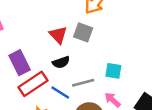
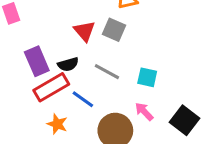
black semicircle: (61, 62) -> (68, 64), moved
gray line: (83, 83) -> (107, 72), moved, turned 40

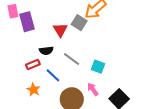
gray square: (114, 30) -> (79, 23), moved
purple rectangle: (37, 61) -> (27, 22), moved
red rectangle: (51, 87) -> (33, 64), size x0.6

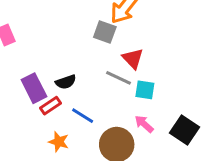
purple rectangle: (27, 22) -> (34, 88), moved
red triangle: (60, 30) -> (133, 59), moved
gray line: (72, 59) -> (119, 78), moved

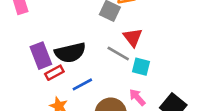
black semicircle: (66, 82) -> (70, 53), size x1.6
blue line: (83, 116) -> (82, 84), turned -66

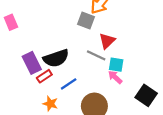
red triangle: (133, 37) -> (107, 41), turned 30
pink arrow: (137, 97) -> (115, 77), moved

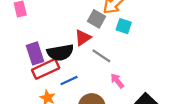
red triangle: (107, 41) -> (83, 38), moved
cyan square: (116, 65) -> (124, 26), moved
red rectangle: (44, 76) -> (46, 69), size x1.6

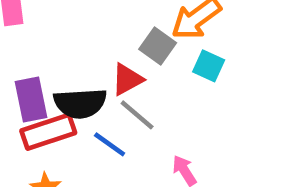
gray line: (101, 56) -> (137, 115), moved
blue line: (69, 81) -> (110, 144), moved, turned 54

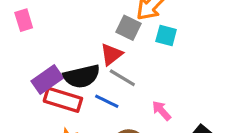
purple rectangle: (31, 100) -> (47, 79), turned 76
red rectangle: (48, 132) -> (63, 100), turned 45

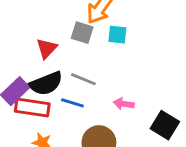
red triangle: (111, 54) -> (47, 48), moved
pink arrow: (161, 111) -> (124, 104), turned -30

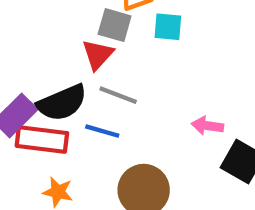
red triangle: (47, 48) -> (98, 55), moved
pink arrow: (124, 104) -> (207, 126), moved

